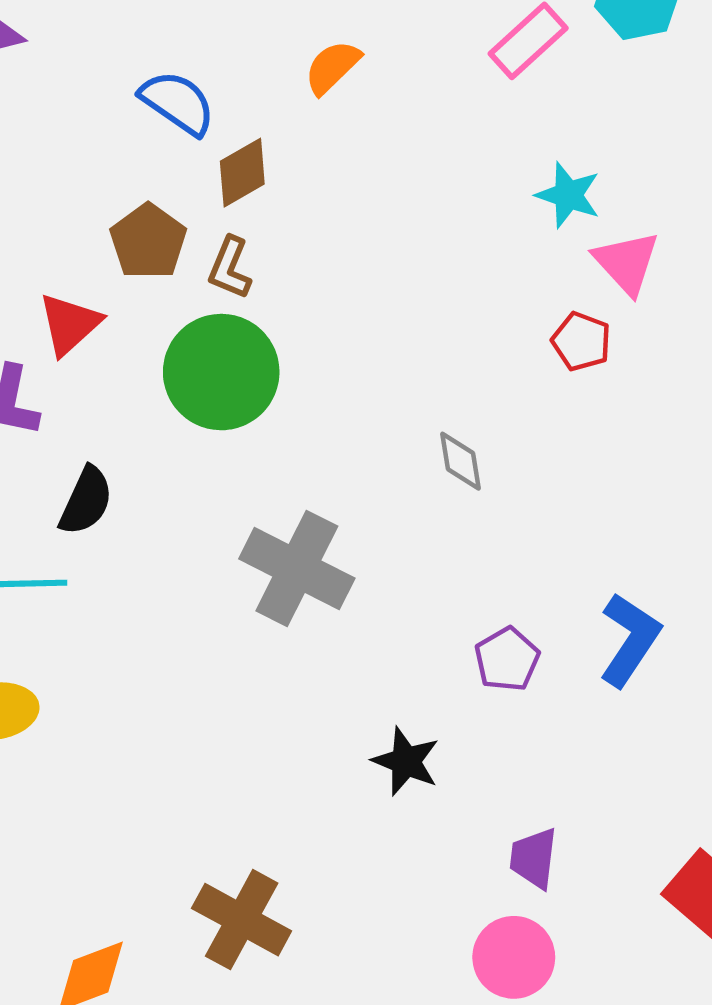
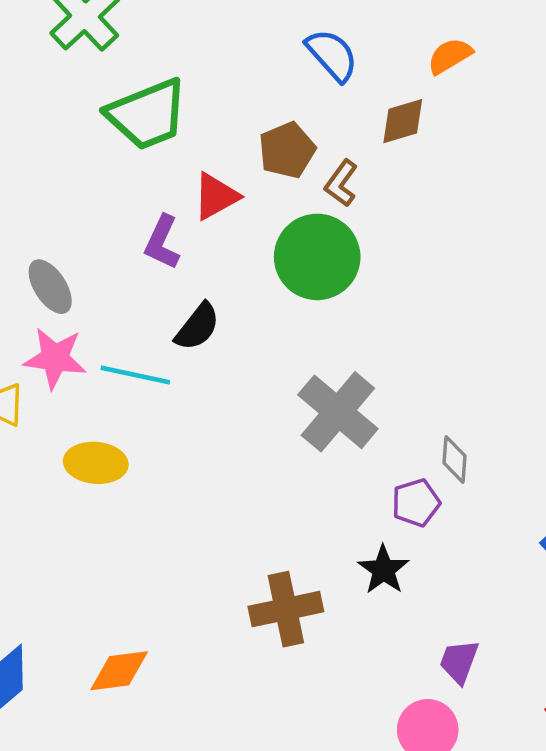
brown diamond: (242, 173) -> (403, 121), moved
gray diamond: (461, 461) -> (454, 459), moved
purple pentagon: (507, 659) -> (416, 503), moved
brown cross: (242, 920) -> (286, 609), moved, turned 36

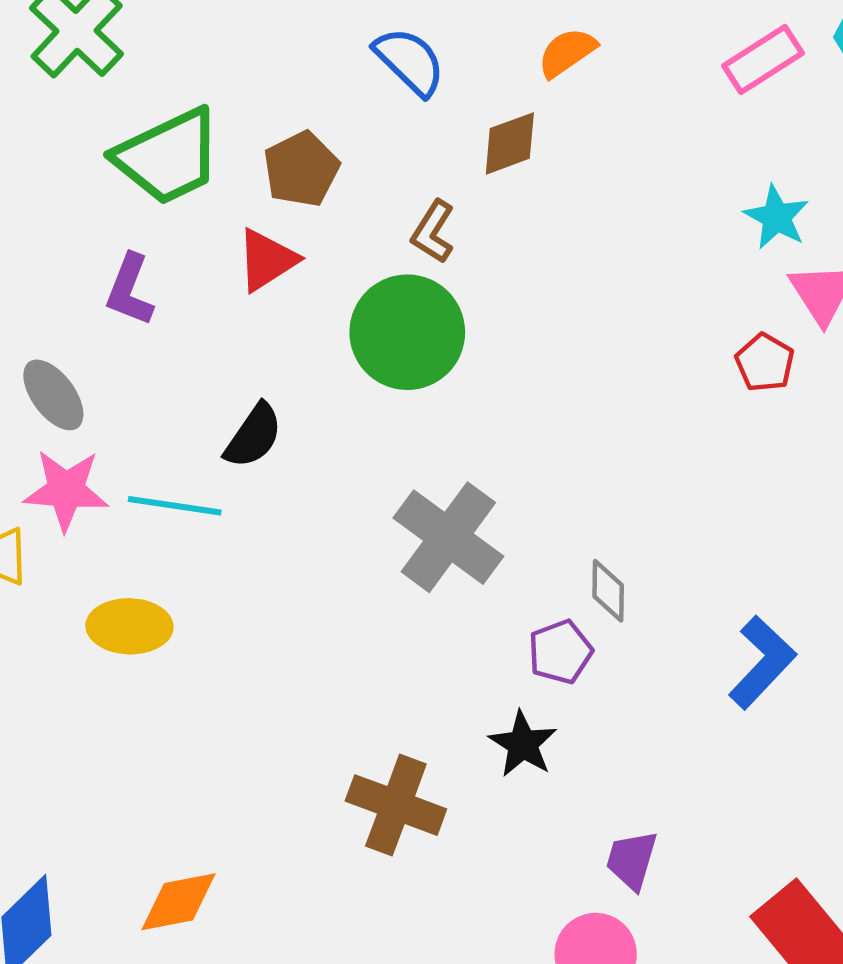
brown pentagon: (287, 150) -> (301, 169), moved
purple L-shape: (162, 242) -> (130, 290), moved
brown cross: (286, 609) -> (396, 805), turned 36

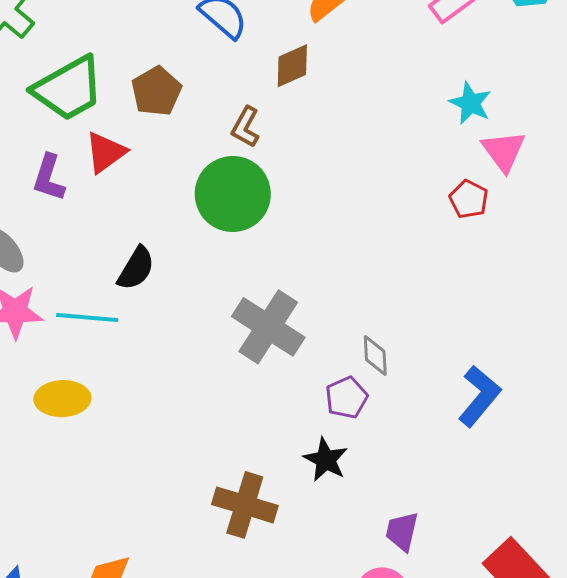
red triangle: (267, 260) -> (106, 152), moved

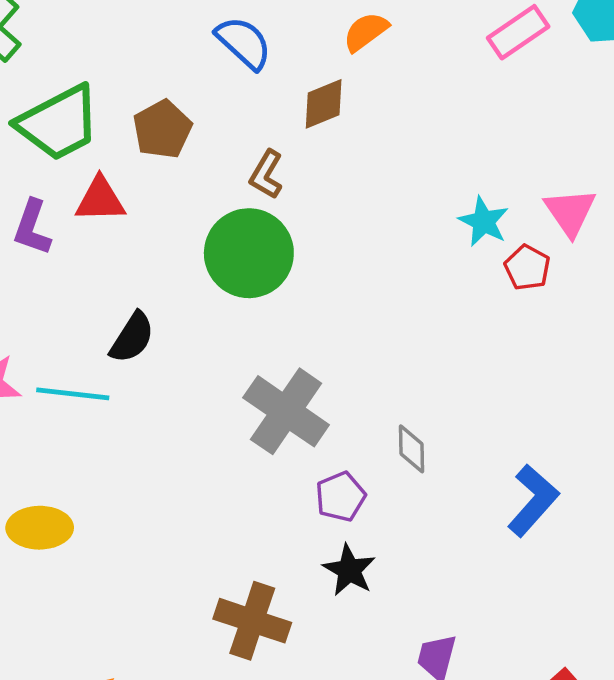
cyan star: (470, 103) -> (484, 222), moved
red triangle: (106, 152) -> (100, 200), turned 33
purple pentagon: (346, 398) -> (341, 497), moved
yellow ellipse: (62, 399) -> (40, 528), moved

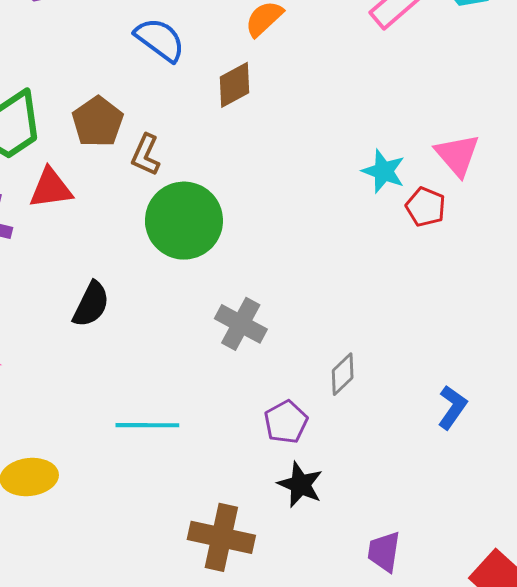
brown L-shape: (266, 174) -> (146, 155), moved
cyan line: (73, 394) -> (147, 425), moved
gray cross: (286, 411) -> (241, 324), moved, size x0.7
gray diamond: (412, 449) -> (343, 374), turned 54
blue L-shape: (533, 500) -> (452, 407), size x0.7

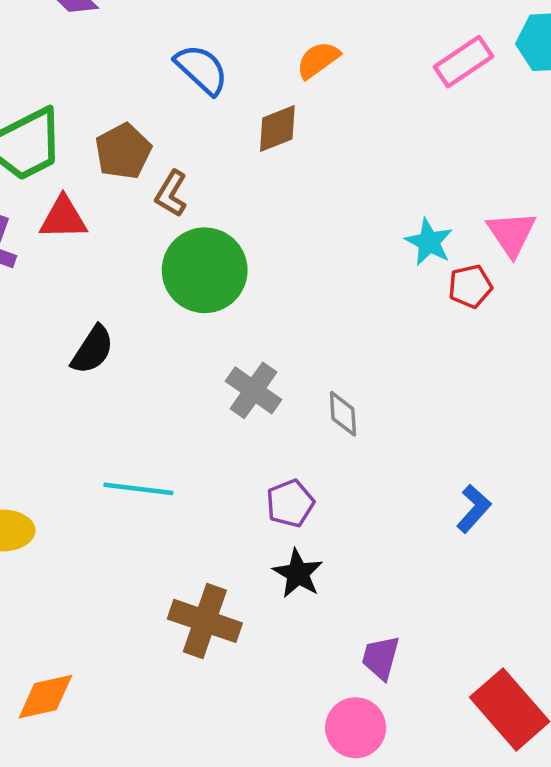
red pentagon: (426, 207) -> (470, 286), turned 30
gray diamond: (343, 374) -> (343, 414), moved, turned -57

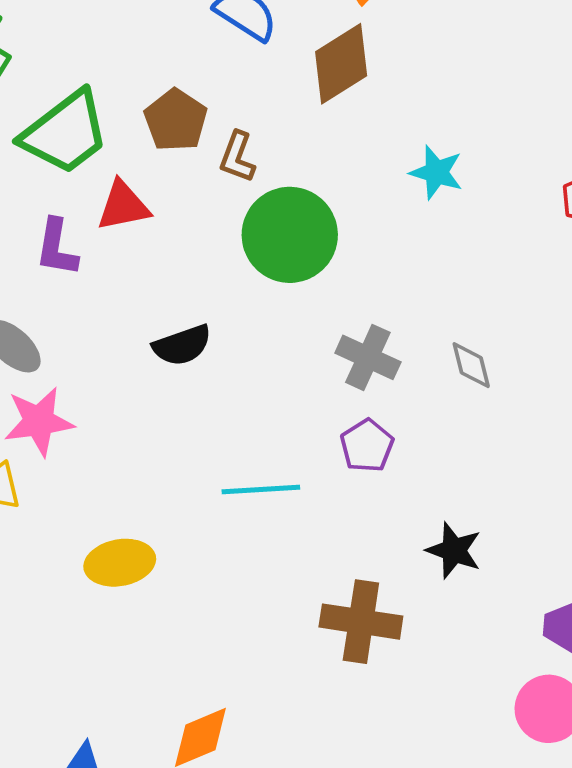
brown diamond: (277, 128) -> (341, 64), size x1.4
cyan star: (429, 242) -> (436, 172), moved
black semicircle: (93, 350) -> (182, 345), turned 48
purple pentagon: (290, 503) -> (367, 446), moved

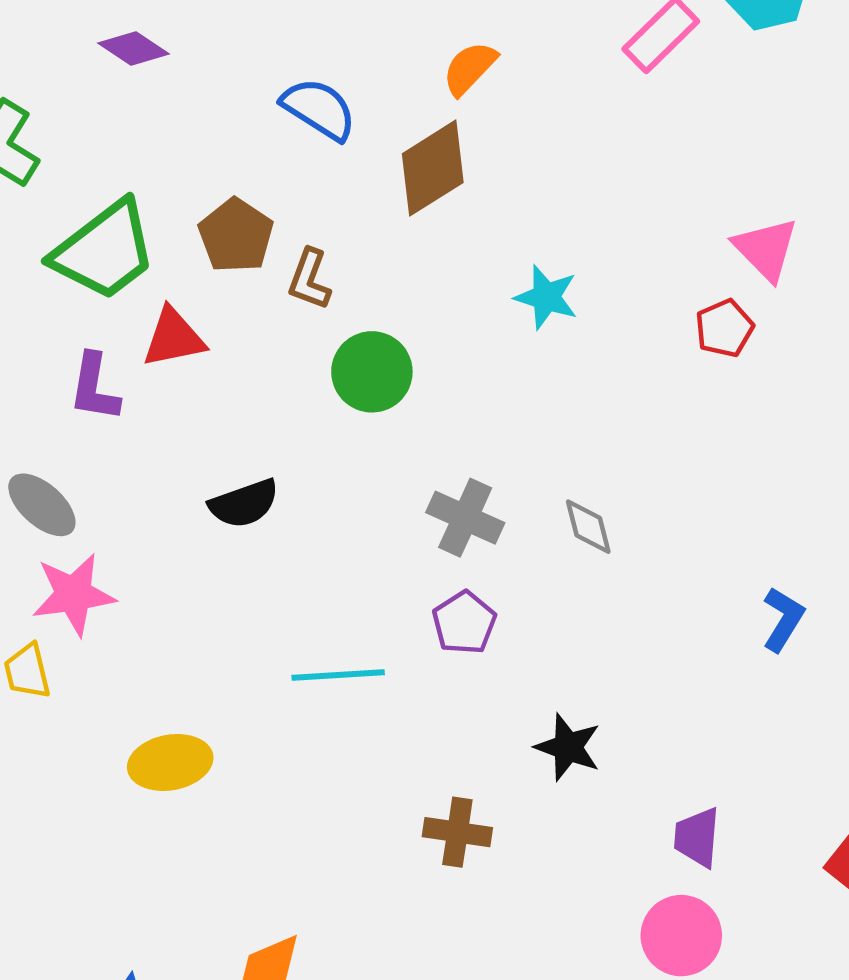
green circle: (290, 235) -> (372, 372), size x0.7
brown cross: (361, 622) -> (457, 832), size x0.7

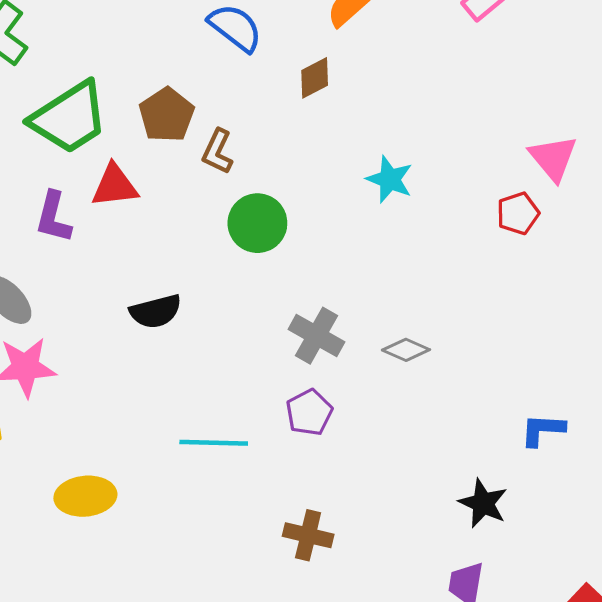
brown diamond: (433, 168) -> (315, 78), size x0.6
gray diamond: (588, 527) -> (406, 350), turned -57
blue L-shape: (783, 619) -> (543, 430), turned -123
black star: (568, 747) -> (483, 503), moved
brown cross: (457, 832) -> (308, 535), moved

